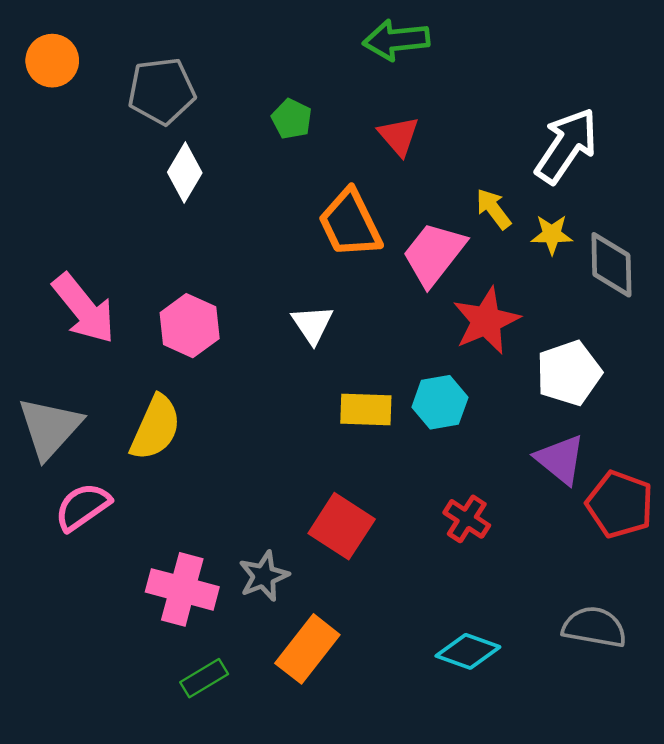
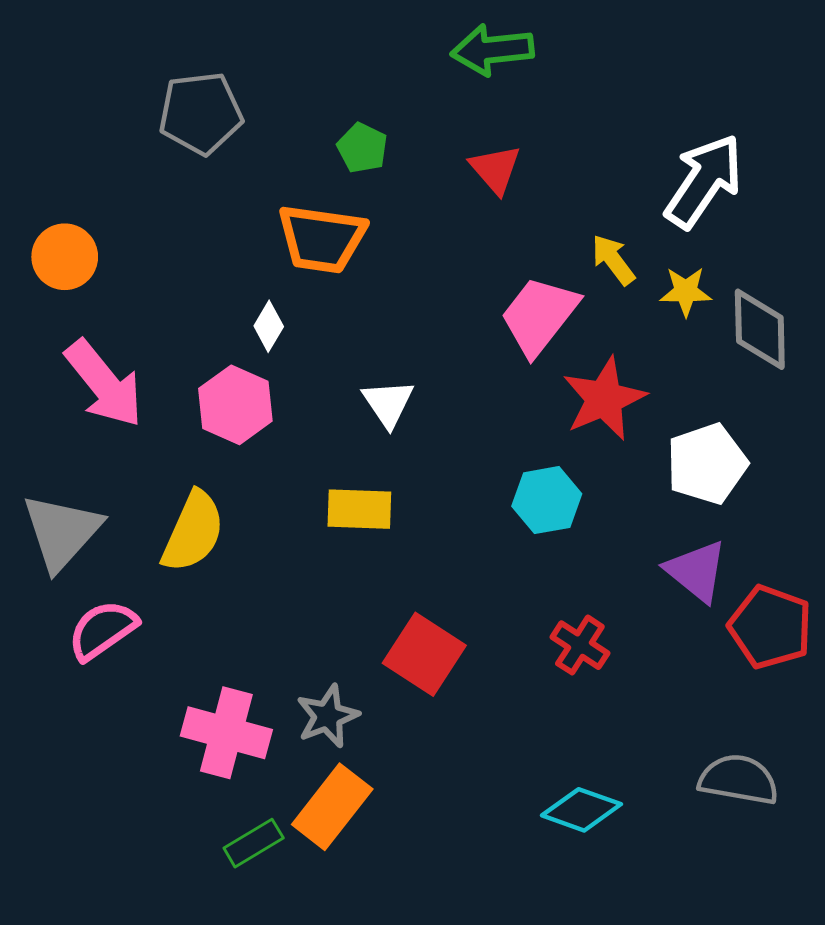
orange circle: (52, 61) -> (65, 257), moved
white diamond: (185, 172) -> (269, 326), moved, size x0.7
orange trapezoid: (350, 224) -> (322, 239), moved, turned -56
yellow rectangle: (366, 409) -> (359, 509), moved
orange rectangle: (307, 649) -> (332, 807), moved

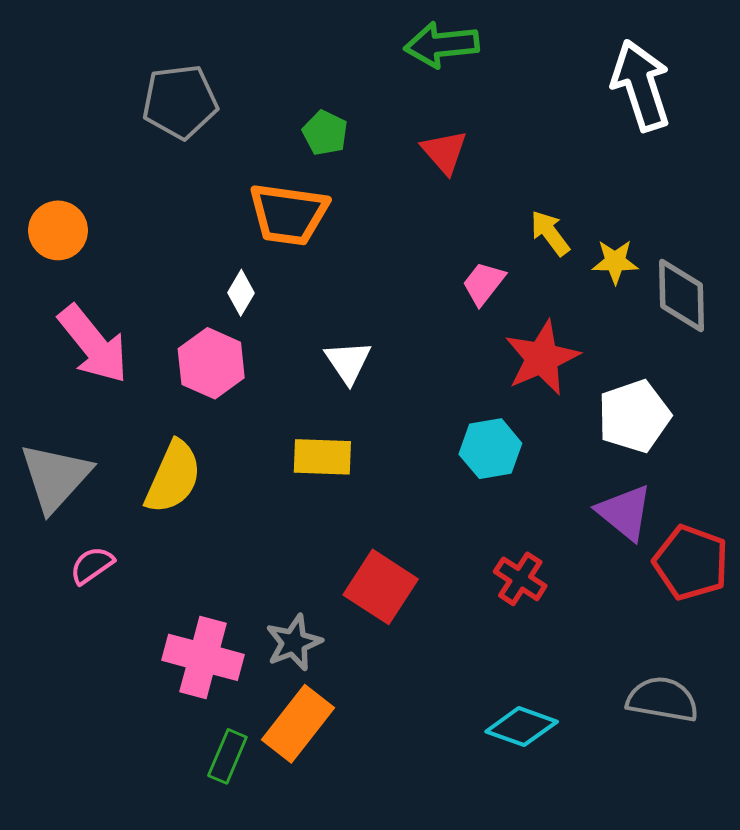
white arrow: (704, 181) -> (641, 85), moved, turned -52
pink trapezoid: (539, 316) -> (484, 283), size x0.6
pink semicircle: (102, 630) -> (92, 565), size x0.7
green rectangle: (254, 843) -> (227, 756), turned -36

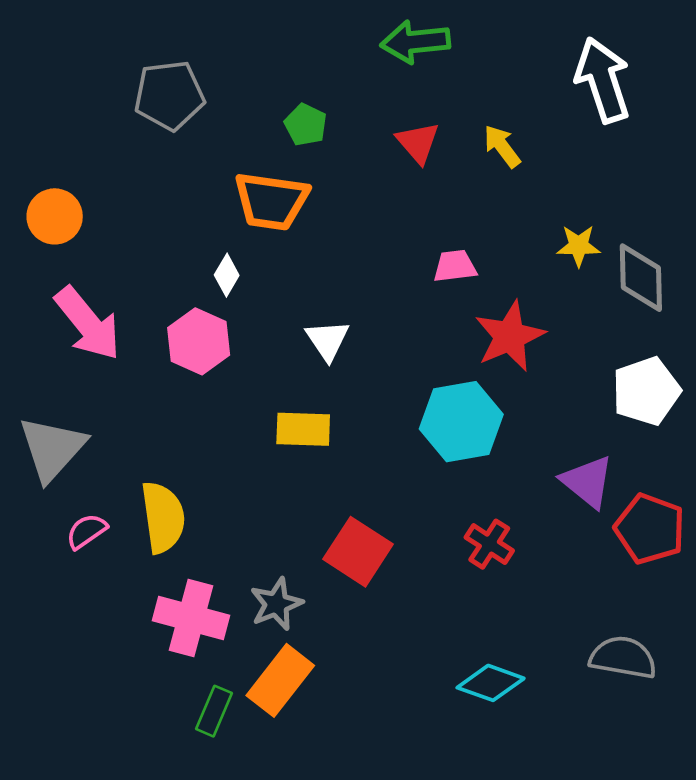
yellow arrow: (550, 233) -> (502, 146), moved
pink trapezoid: (484, 283) -> (455, 266), turned 45
white pentagon: (634, 416) -> (646, 391), moved
cyan hexagon: (490, 449) -> (461, 422), size x1.4
yellow semicircle: (173, 477) -> (163, 517), moved, turned -32

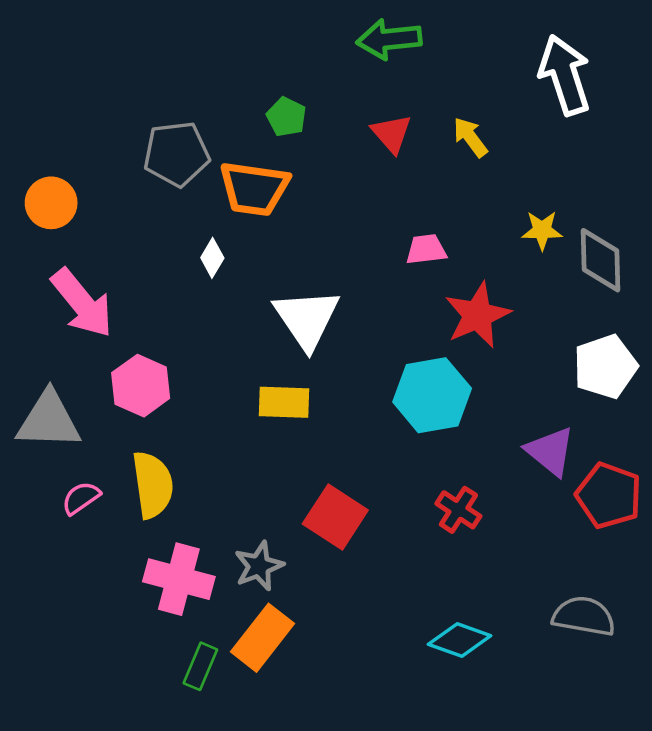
gray pentagon: (169, 95) -> (176, 154), moved
white triangle: (327, 340) -> (307, 319), size x1.6
pink hexagon: (199, 341) -> (141, 386), moved
gray triangle: (52, 448) -> (49, 420), turned 50

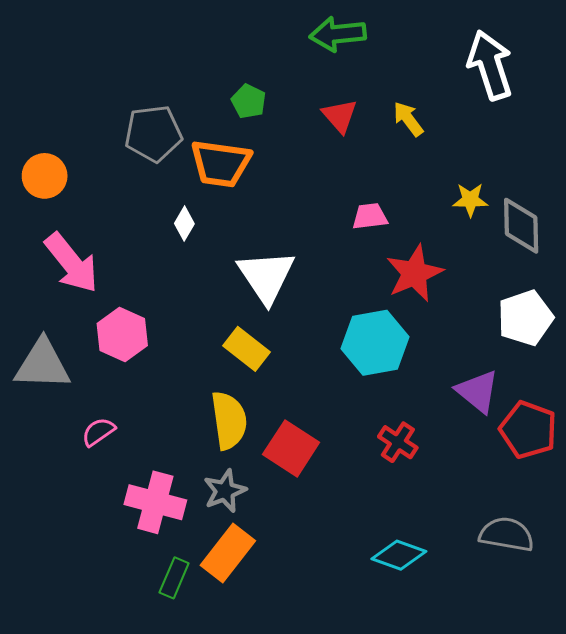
yellow rectangle: (284, 402) -> (247, 349), turned 36
yellow semicircle: (153, 485) -> (229, 420), moved
pink semicircle: (81, 498) -> (98, 432), moved

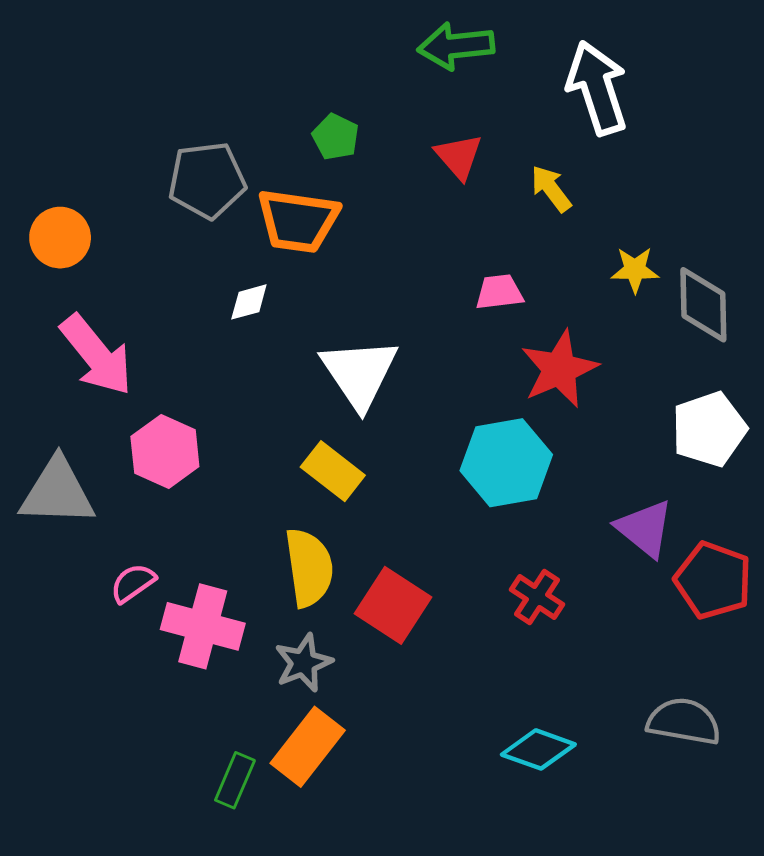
white arrow: (490, 65) -> (597, 88), moved
yellow arrow: (408, 119) -> (551, 189), moved
white diamond: (184, 224) -> (249, 302), turned 44
pink cross: (155, 502) -> (203, 626), moved

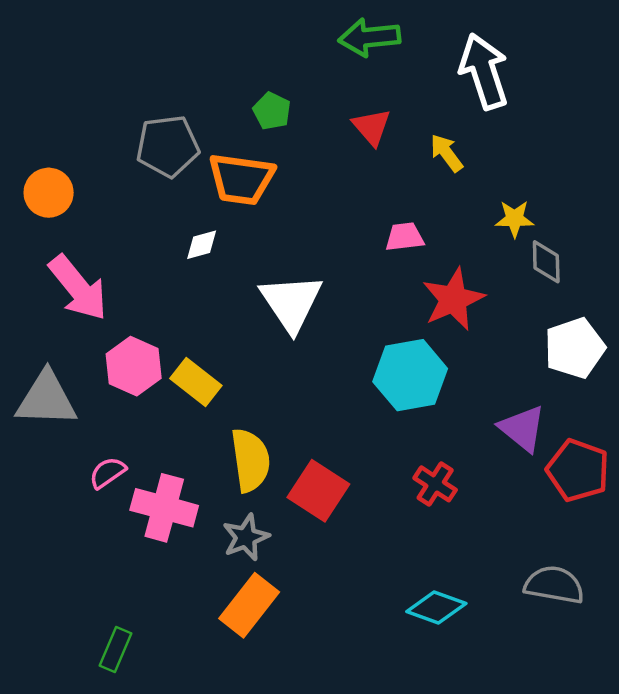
gray diamond: (703, 305) -> (546, 262), moved, size x0.7
yellow rectangle: (333, 471) -> (196, 382), moved
green rectangle: (235, 780) -> (115, 649), moved

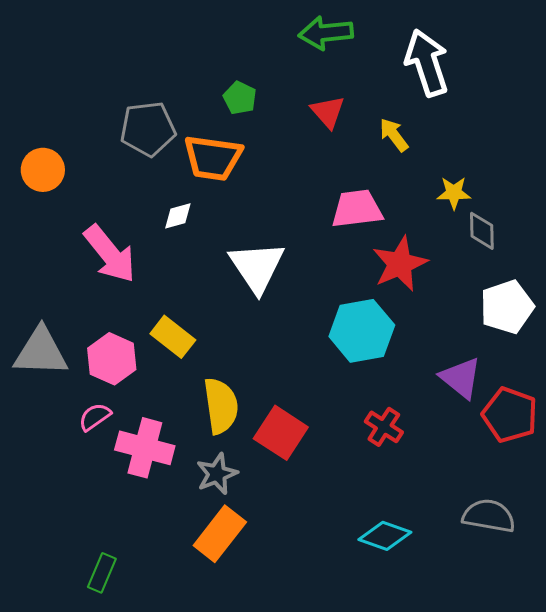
pink trapezoid: (405, 237) -> (357, 209), size x1.5
pink arrow: (78, 288) -> (110, 254), moved
pink hexagon: (134, 366) -> (112, 359), moved

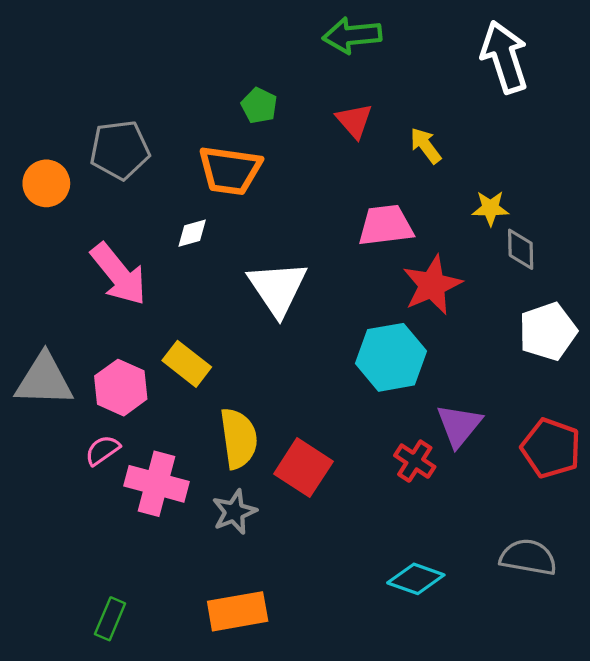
white arrow: (427, 63) -> (504, 57), moved
gray pentagon: (148, 129) -> (120, 150), moved
purple triangle: (461, 378) -> (459, 425), moved, turned 30
orange rectangle: (220, 534) -> (238, 611), moved, turned 42

